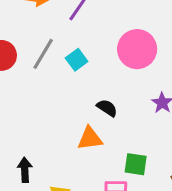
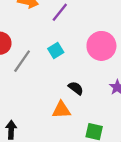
gray line: (43, 54) -> (22, 61), moved

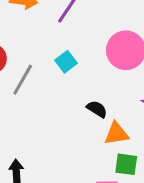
orange triangle: (61, 110) -> (116, 134), moved

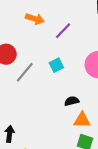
black semicircle: (97, 109) -> (72, 101), turned -56

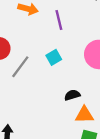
purple line: (63, 31) -> (59, 20), turned -54

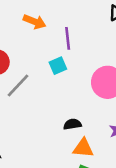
cyan square: (54, 57) -> (58, 66), moved

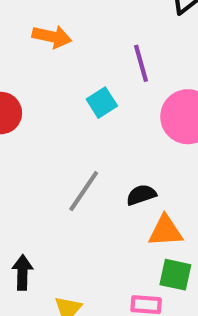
purple line: (68, 38) -> (141, 63), moved
gray line: (18, 85) -> (84, 191), moved

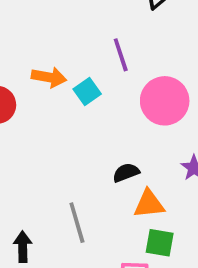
orange arrow: (52, 37) -> (49, 77), moved
gray line: (84, 191) -> (77, 223), moved, turned -48

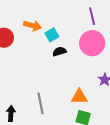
purple line: (121, 55) -> (92, 16), moved
black semicircle: (126, 173) -> (59, 51), moved

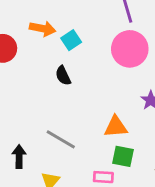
black semicircle: (59, 51) -> (63, 76), moved, turned -96
gray line: (41, 103) -> (61, 139), turned -45

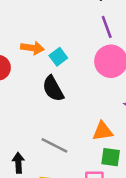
black semicircle: (63, 76) -> (53, 89), size x1.5

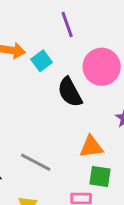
purple line: (107, 27) -> (67, 24), moved
black semicircle: (53, 89) -> (70, 92), moved

